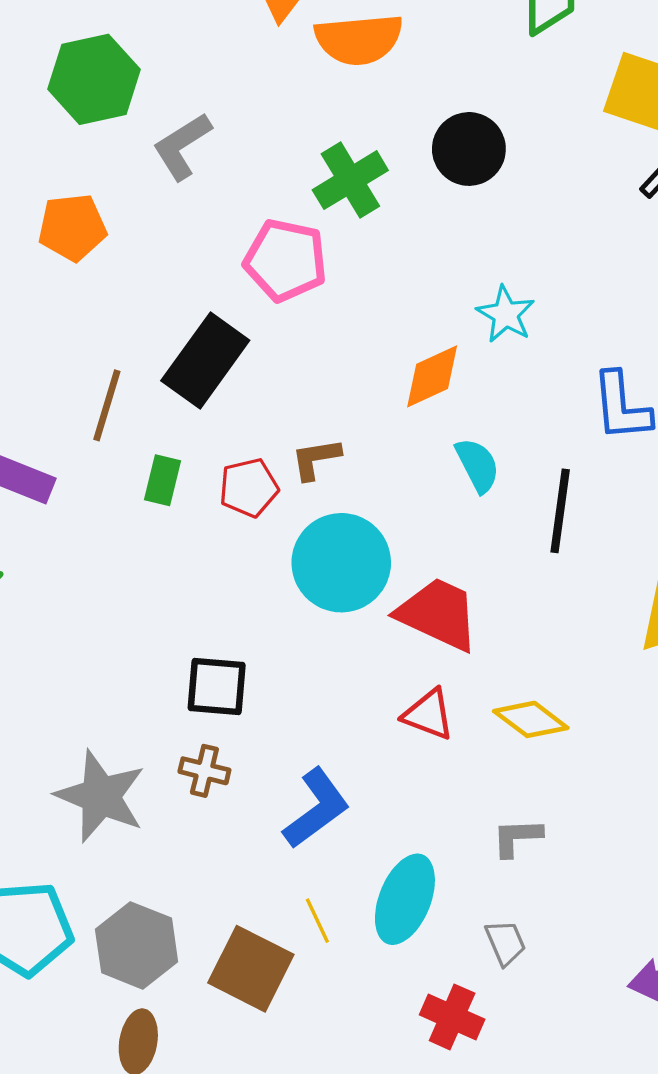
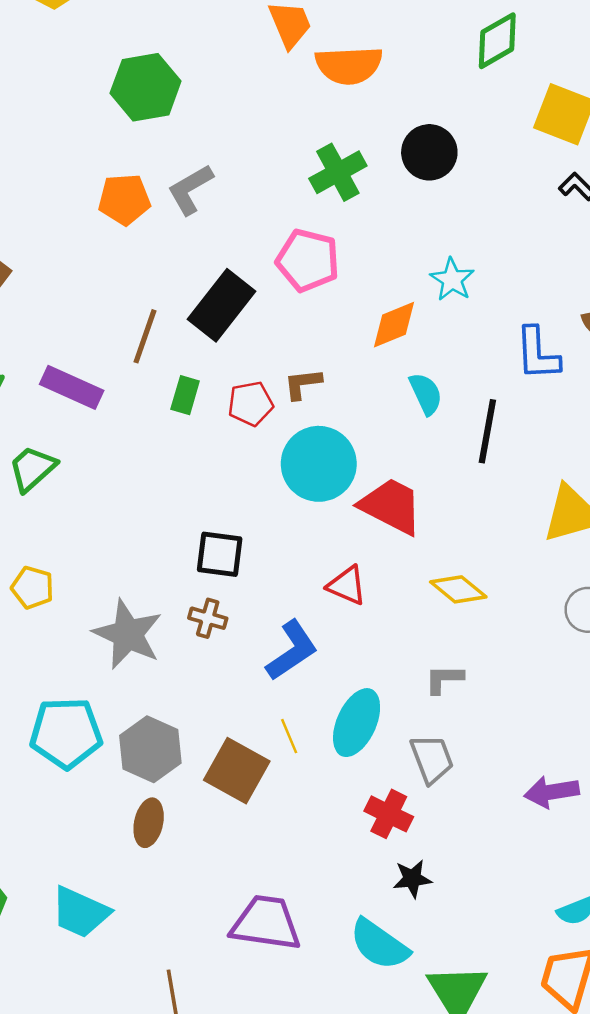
gray L-shape: (182, 146) -> (190, 189), moved
pink pentagon: (286, 260) -> (308, 260), moved
red triangle: (428, 714) -> (347, 585), moved
gray trapezoid: (505, 943) -> (432, 759), size x1.4

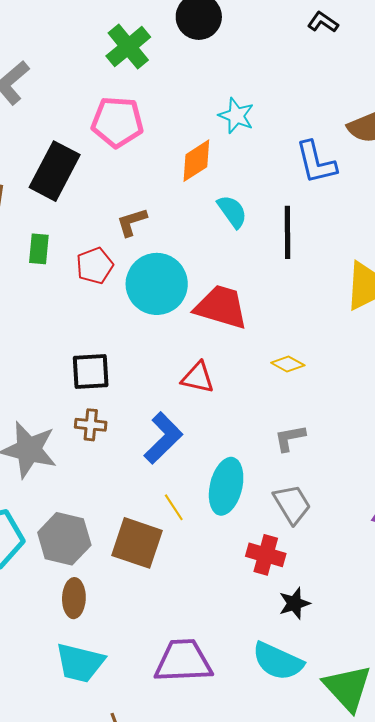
red pentagon: (251, 404) -> (95, 266), moved
yellow diamond: (458, 589) -> (288, 364), size x0.7
cyan trapezoid: (80, 912) -> (80, 663), moved

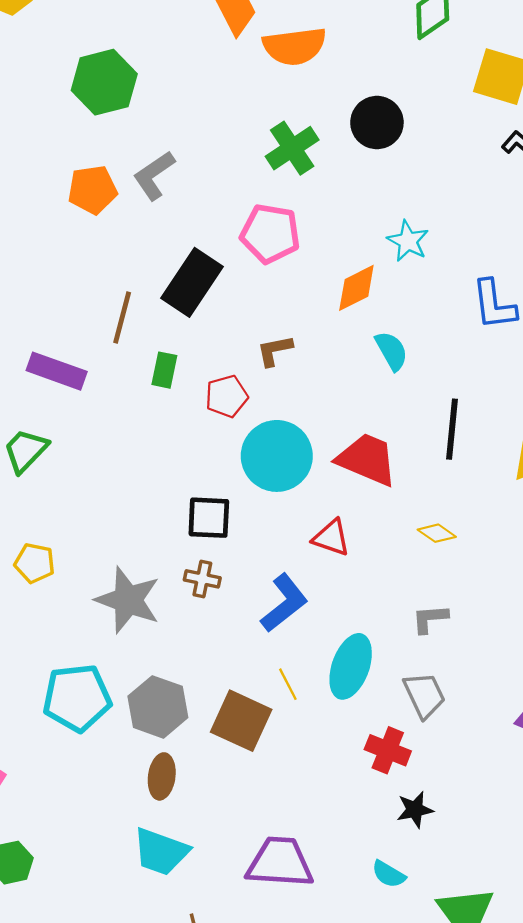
black line: (287, 232) -> (452, 429), moved
cyan circle: (157, 284) -> (277, 456), moved
cyan semicircle: (278, 661) -> (389, 874), size x0.6

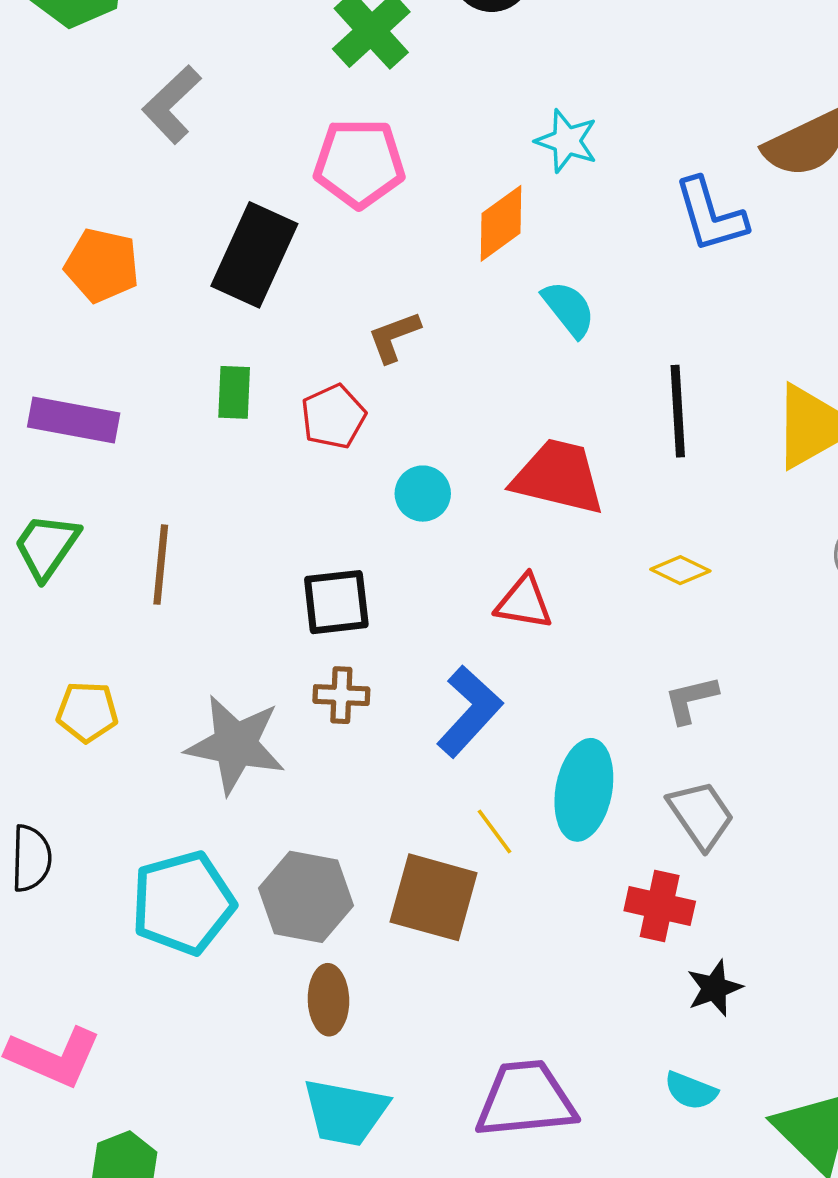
orange pentagon: (92, 190) -> (102, 265), moved, turned 30
brown line: (122, 317) -> (161, 565), moved
cyan circle: (277, 456) -> (423, 494), size x0.5

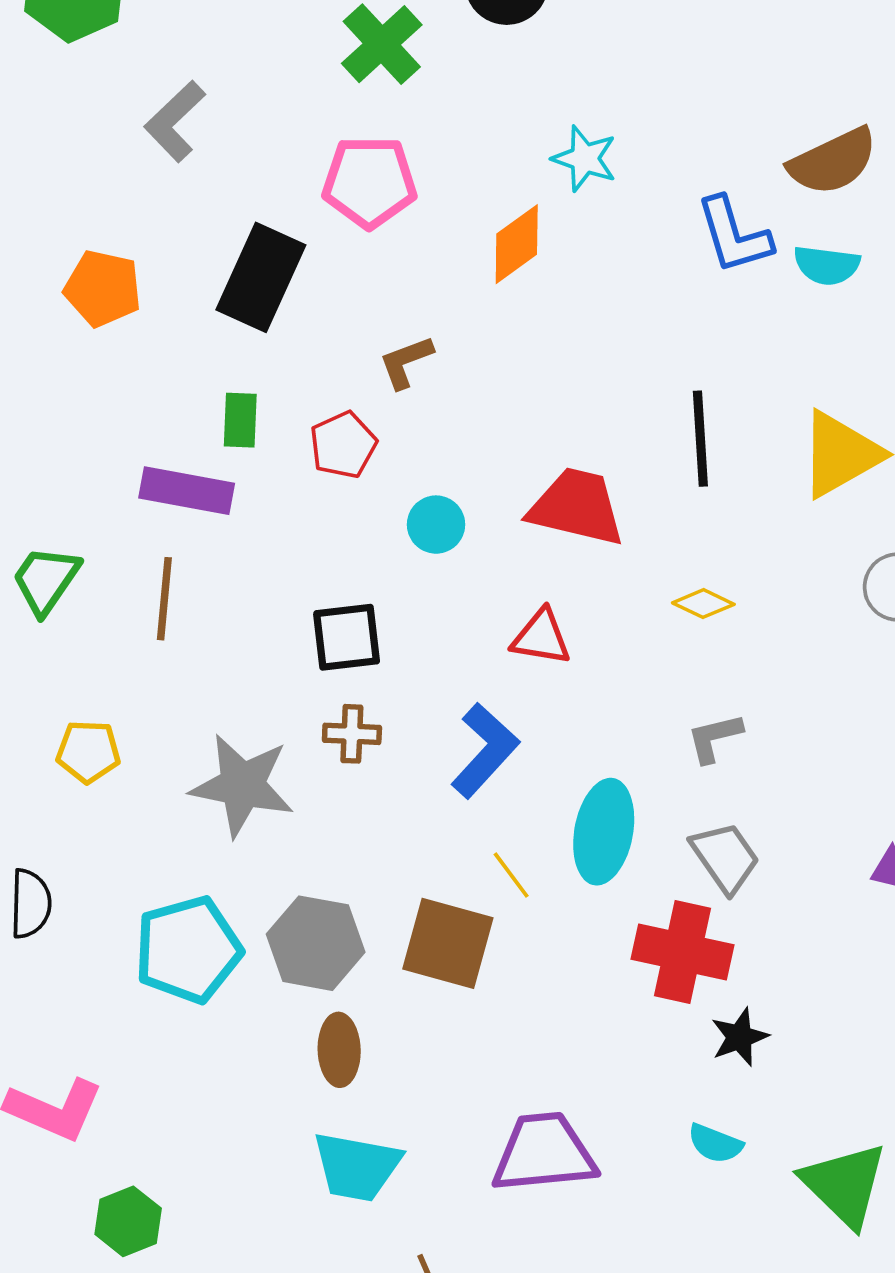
cyan semicircle: (569, 309) -> (827, 265), moved, turned 136
purple rectangle: (74, 420) -> (187, 491), moved
red cross: (660, 906) -> (683, 952), size x1.4

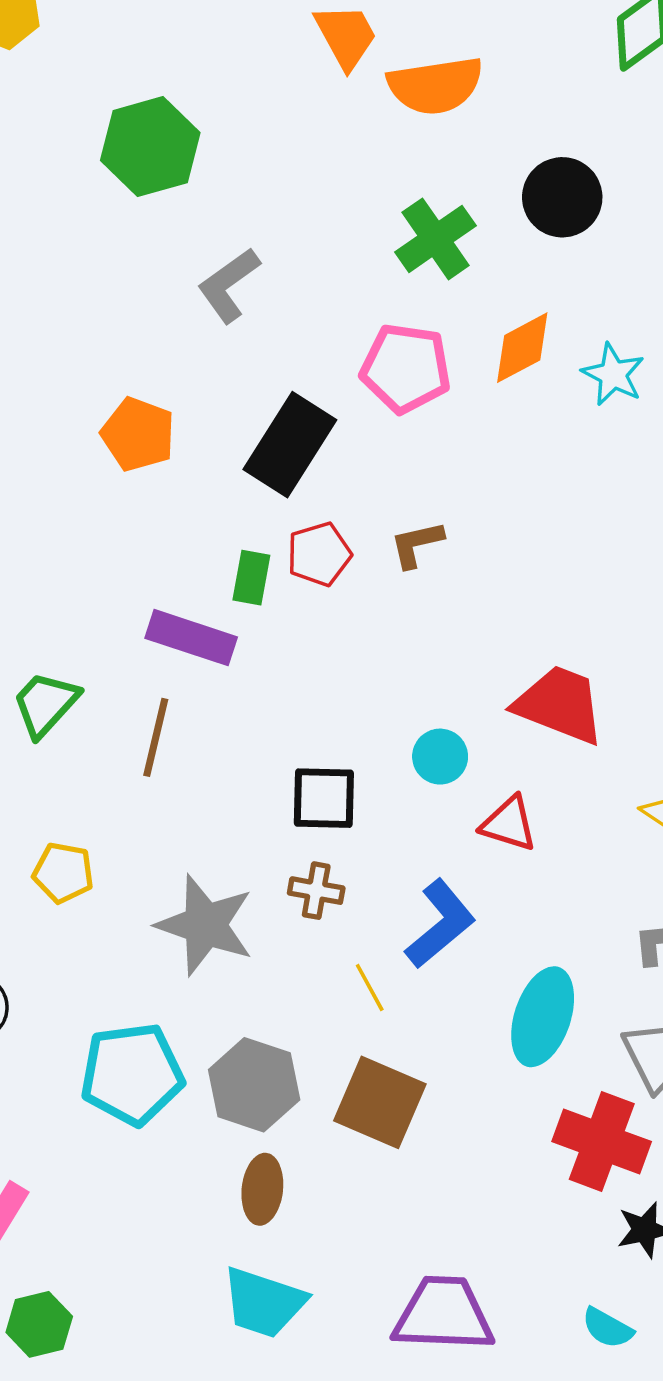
orange diamond: (517, 244) -> (522, 348), moved
red pentagon: (343, 445) -> (319, 554), moved
cyan circle: (436, 525) -> (440, 757), moved
yellow line: (511, 875) -> (370, 987), moved

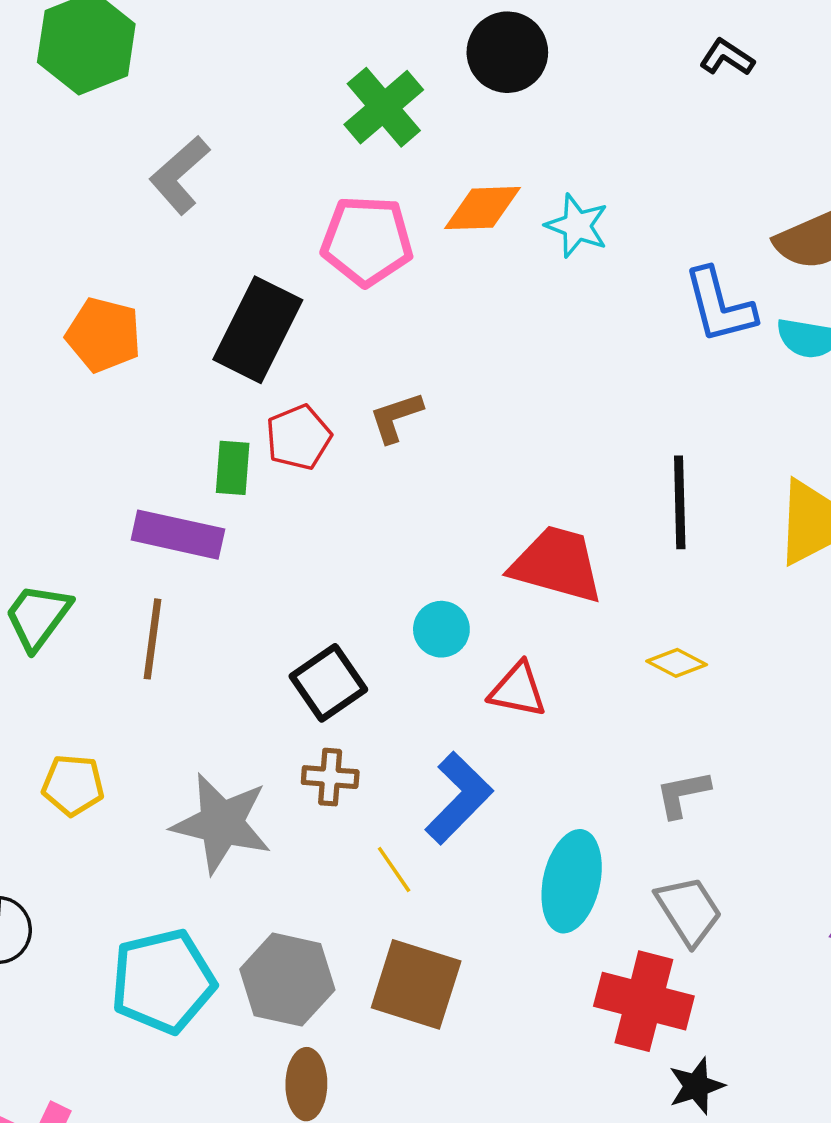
orange diamond: (522, 348) -> (482, 208), turned 32
black square: (324, 798) -> (328, 683), turned -30

